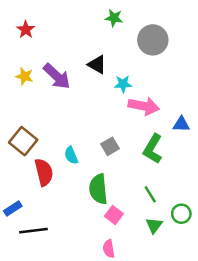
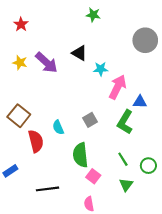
gray circle: (153, 40) -> (145, 40), moved
pink arrow: (144, 106) -> (118, 87), turned -75
blue triangle: (181, 124) -> (140, 102), moved
green circle: (181, 214) -> (148, 166), moved
black line: (33, 231) -> (48, 189), moved

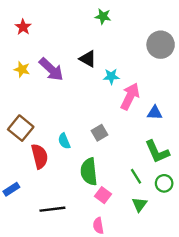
green L-shape: (125, 122) -> (157, 152), moved, turned -55

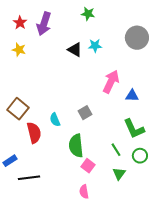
yellow star: (22, 69) -> (19, 50), moved
purple arrow: (51, 69) -> (44, 24), moved, turned 65
cyan star: (111, 76) -> (95, 46), moved
black line: (52, 209) -> (29, 178), moved

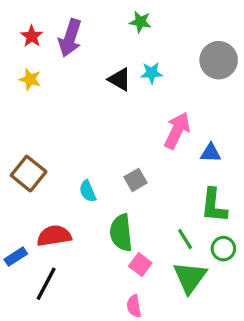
green L-shape: (134, 129) -> (214, 205), turned 30
red semicircle: (34, 133) -> (54, 236), moved, turned -85
green triangle: (119, 174) -> (190, 277), size x1.6
black line: (29, 178) -> (46, 284), turned -55

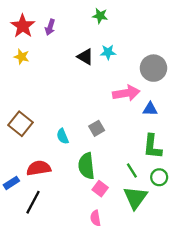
red star: (32, 36) -> (23, 26), size x1.5
purple arrow: (70, 38) -> (50, 27), size x0.6
gray circle: (219, 60) -> (153, 68), moved
pink arrow: (177, 130) -> (126, 93), turned 55

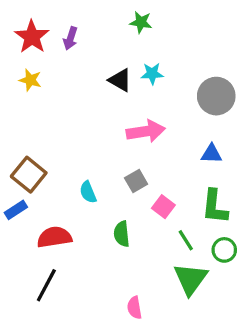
pink arrow: (126, 93) -> (146, 131), moved
green semicircle: (86, 166) -> (122, 234), size x0.7
blue rectangle: (11, 183) -> (16, 210), moved
pink square: (100, 189) -> (163, 207), moved

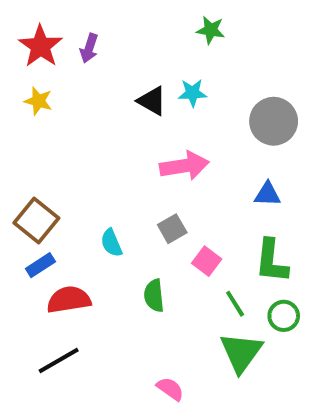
green star: (141, 22) -> (211, 30), moved
blue rectangle: (16, 210) -> (40, 265), moved
black line: (46, 285) -> (59, 360), turned 32
pink semicircle: (134, 308) -> (170, 389), turned 135

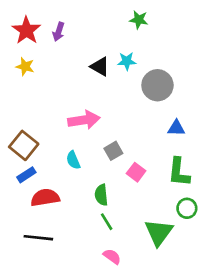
gray circle: (274, 121) -> (157, 85), moved
pink arrow: (184, 166) -> (84, 120), moved
green line: (235, 304) -> (107, 222), moved
black line: (59, 360) -> (38, 238), turned 36

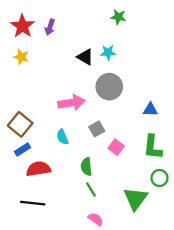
gray circle: (157, 85) -> (109, 87), moved

